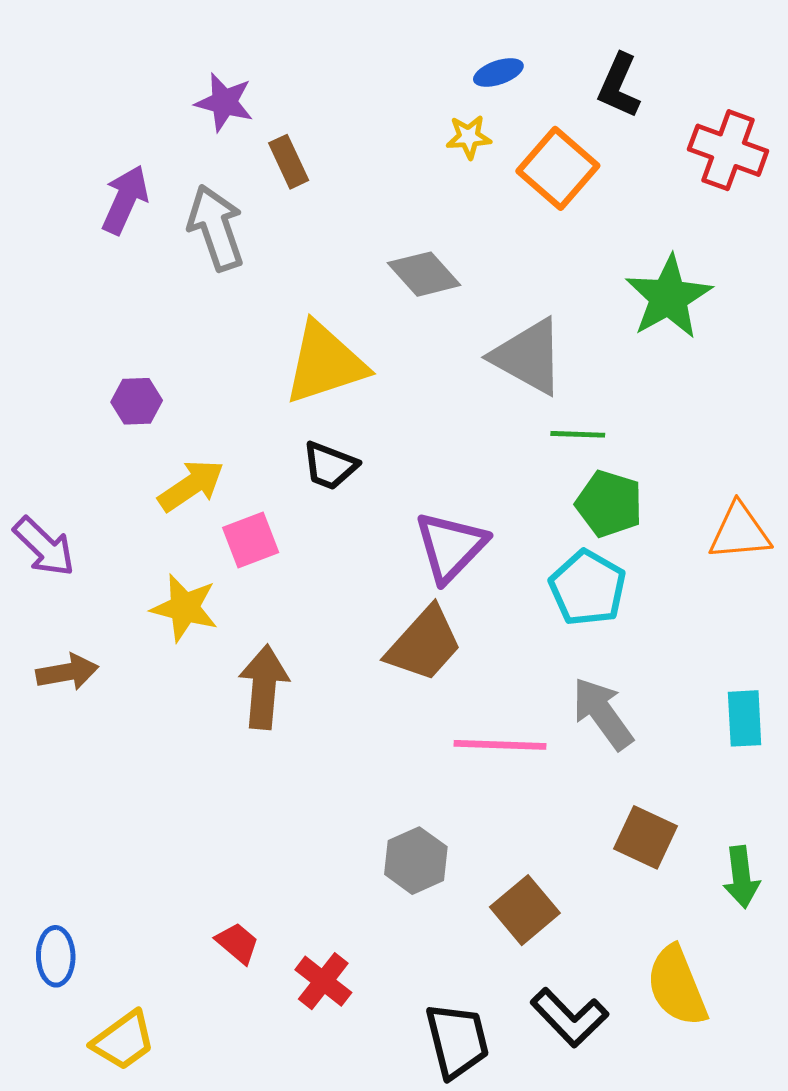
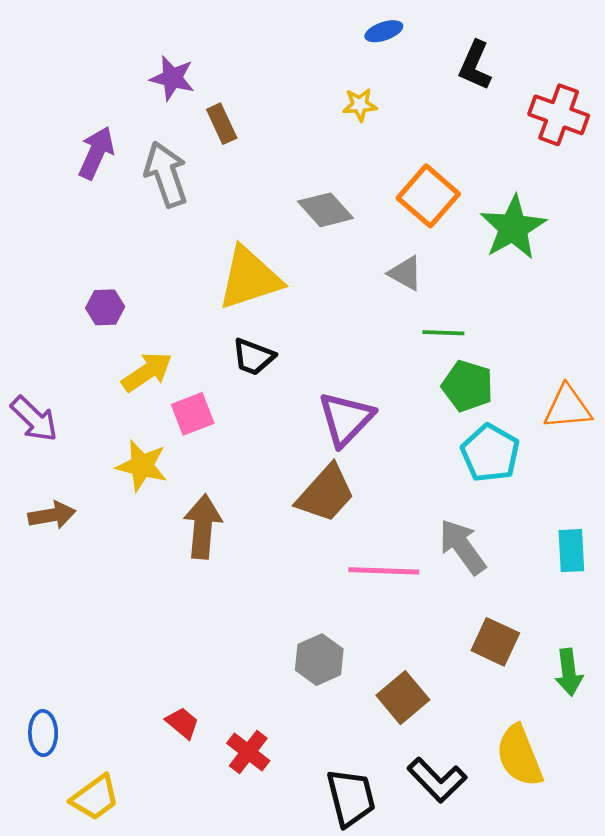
blue ellipse: (498, 72) -> (384, 31), moved
orange square: (558, 168) -> (428, 196), moved
gray triangle: (528, 357) -> (405, 273), size x0.6
cyan pentagon: (588, 588) -> (490, 453), moved

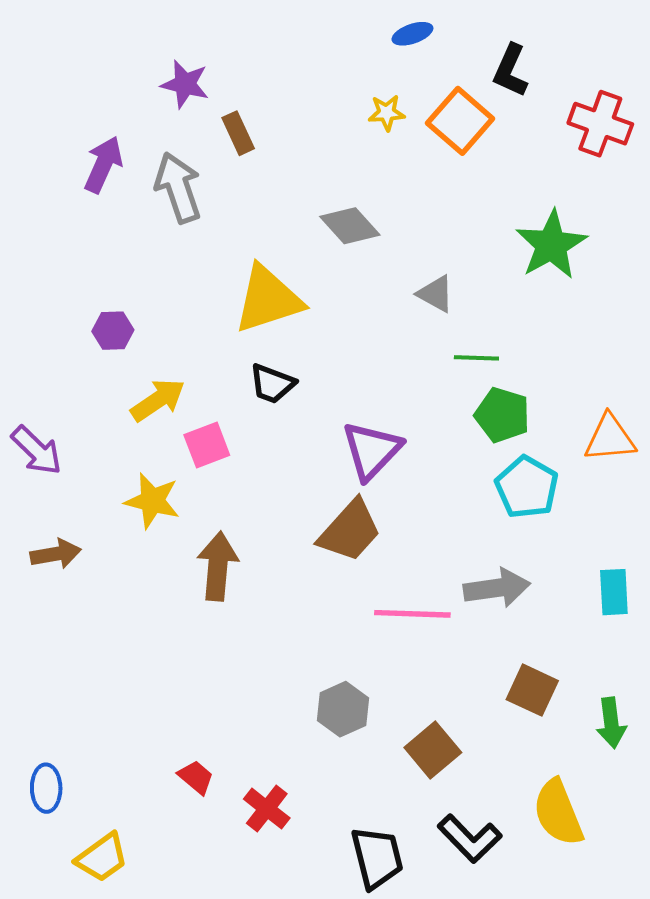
orange square: (428, 196) -> (460, 121), moved
gray arrow: (462, 547) -> (497, 588), turned 118

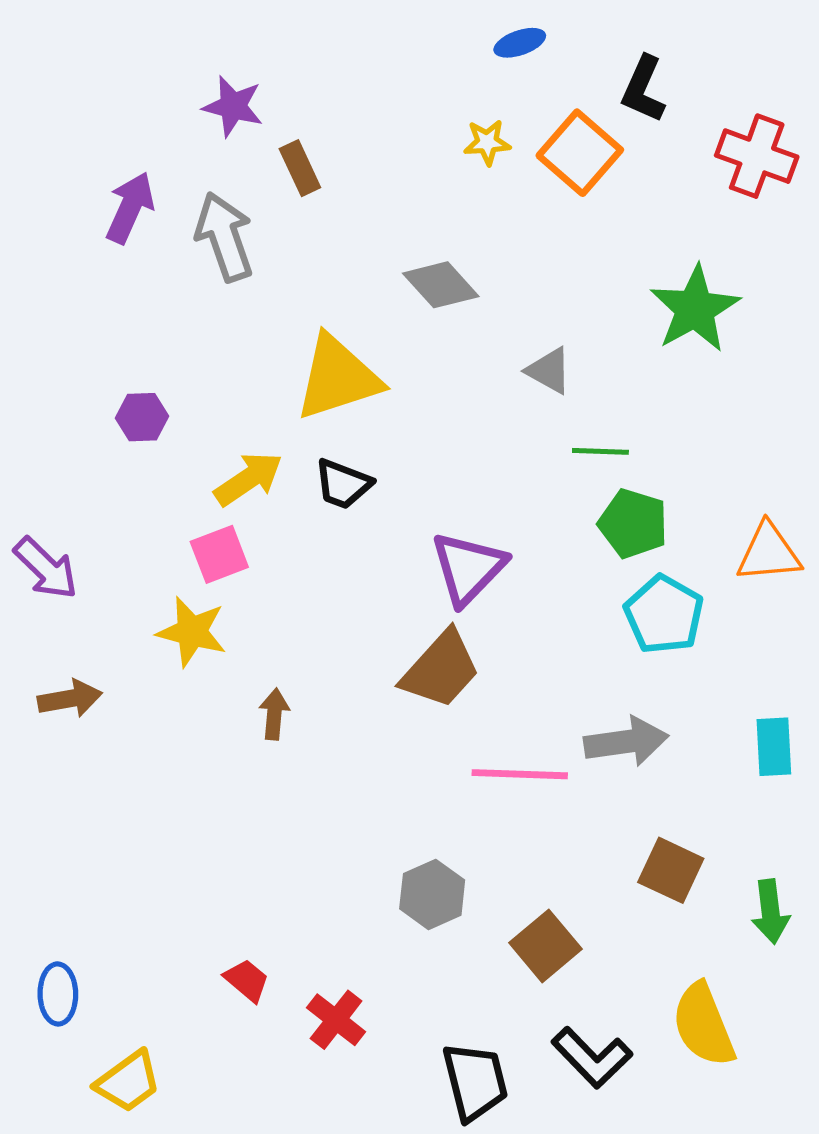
yellow arrow: (158, 400) -> (248, 479), moved
pink square: (207, 445) -> (219, 554), moved
brown arrow: (218, 566) -> (274, 714), size x0.6

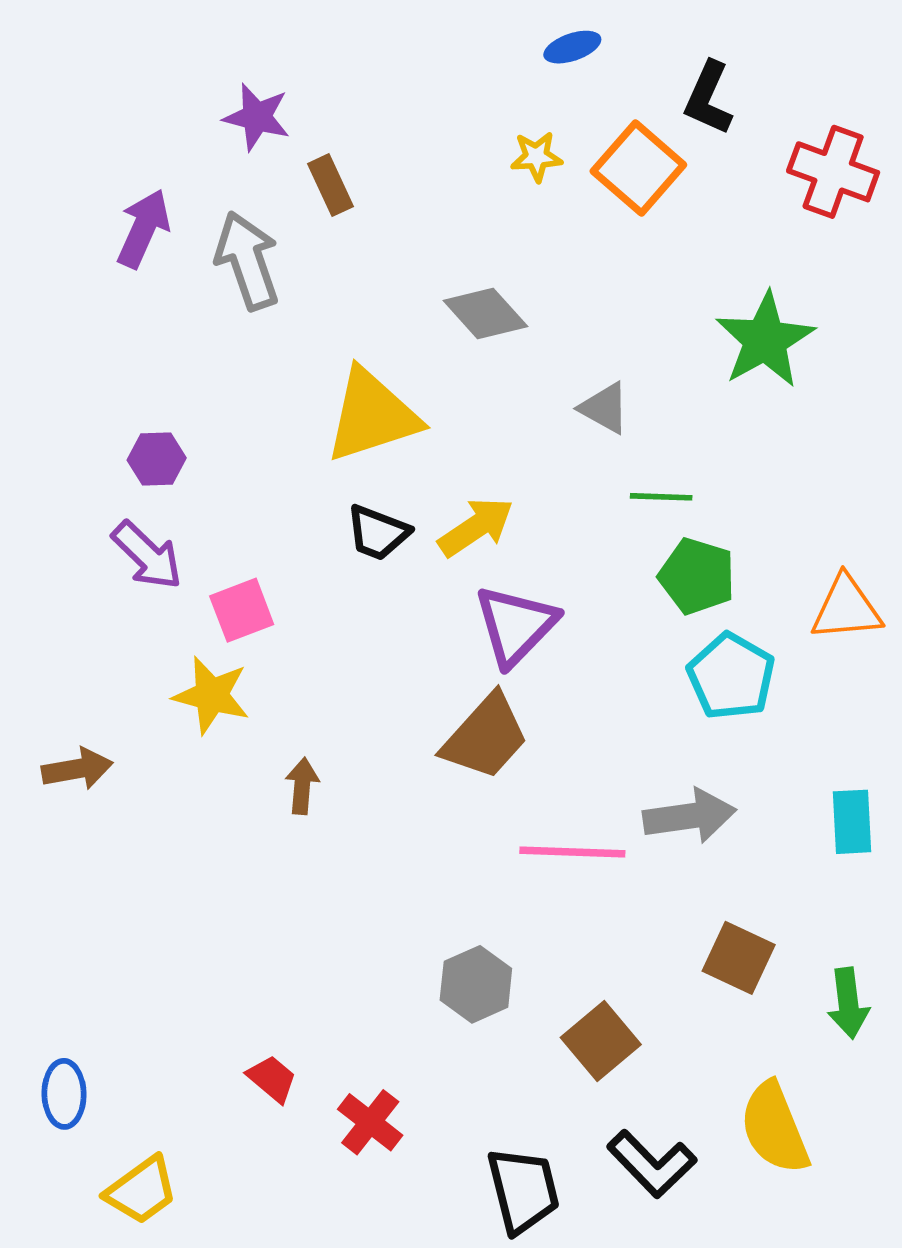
yellow arrow: (248, 479) -> (476, 527), moved
purple arrow: (46, 568) -> (147, 555), moved

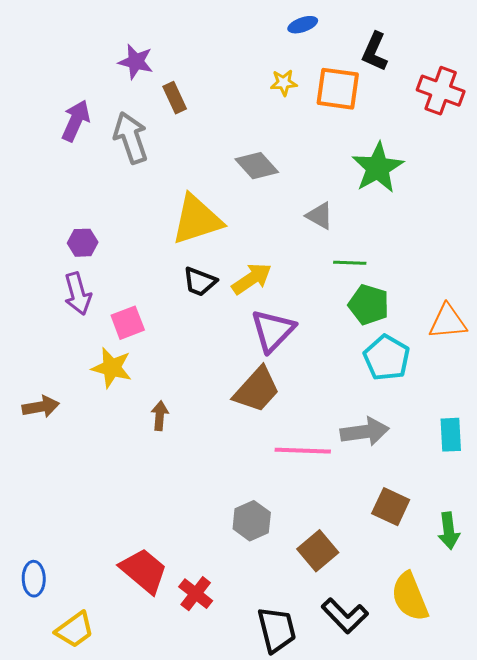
orange square: (638, 168) -> (338, 89), turned -33
green star: (765, 340) -> (378, 168), moved
purple arrow: (147, 555) -> (78, 294), turned 30
red trapezoid: (272, 1079) -> (144, 571), size x1.8

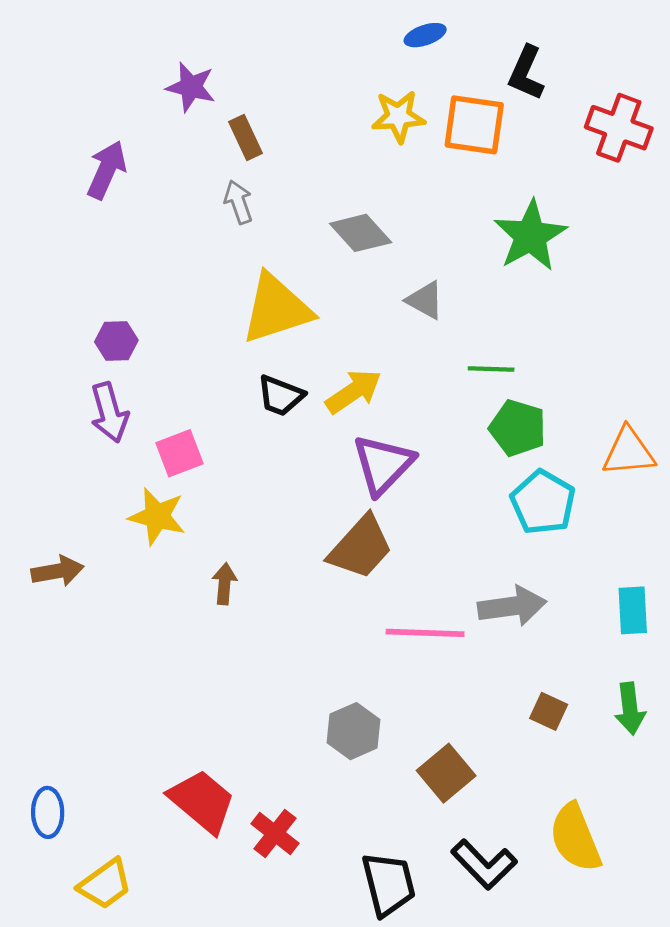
yellow star: (284, 83) -> (398, 116), size x1.4
gray arrow: (131, 138) -> (238, 202), moved, size x0.6
gray triangle: (320, 216) -> (425, 300), moved
brown square: (391, 507) -> (549, 711), size x0.7
green arrow: (449, 531) -> (630, 709), moved

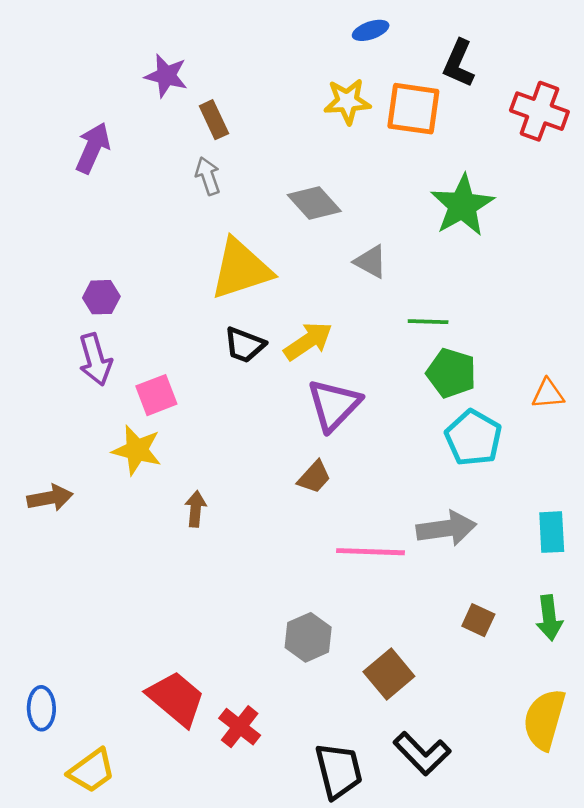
orange triangle: (629, 452) -> (548, 394), size x0.7
brown trapezoid: (361, 547) -> (314, 477), size x0.6
yellow semicircle: (575, 838) -> (544, 719), moved, turned 38

